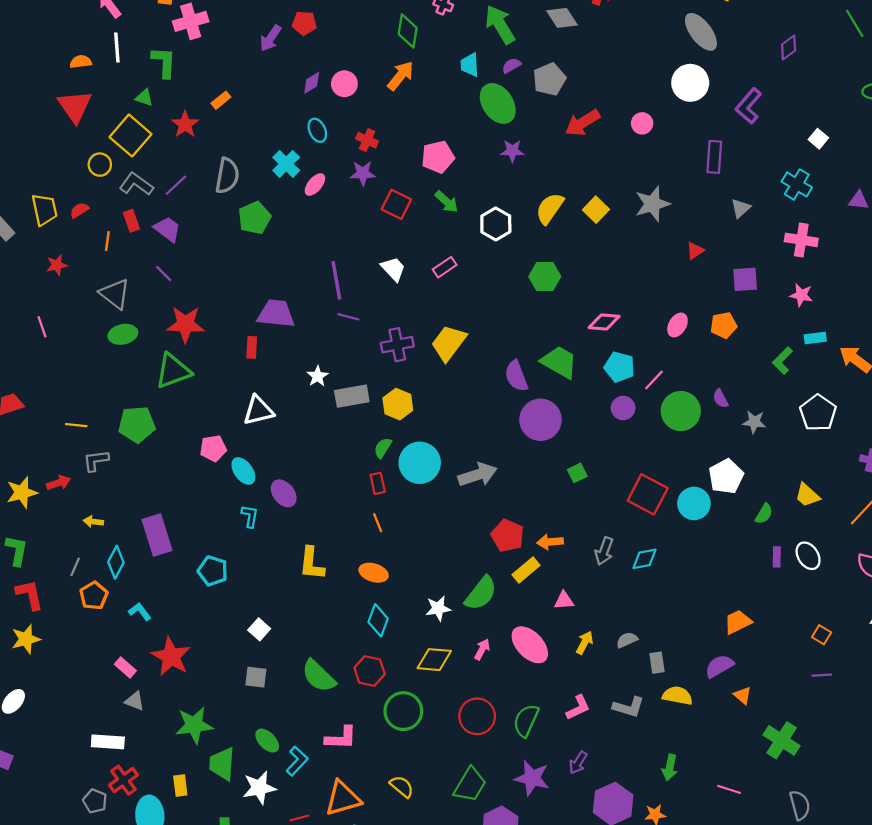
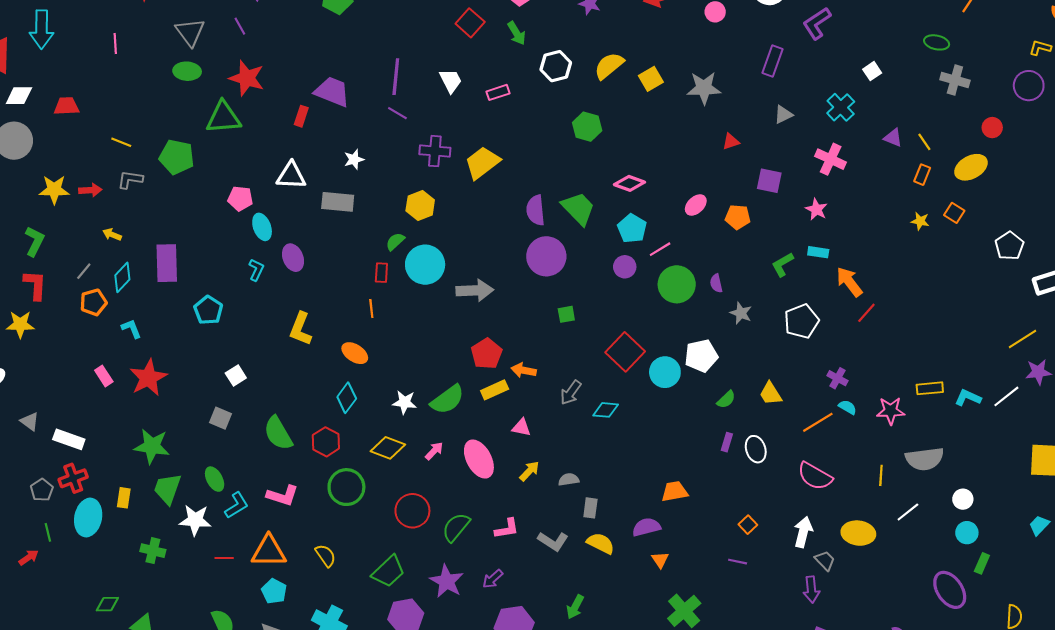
gray rectangle: (352, 396) -> (338, 202), moved
gray triangle: (135, 701) -> (30, 421), moved

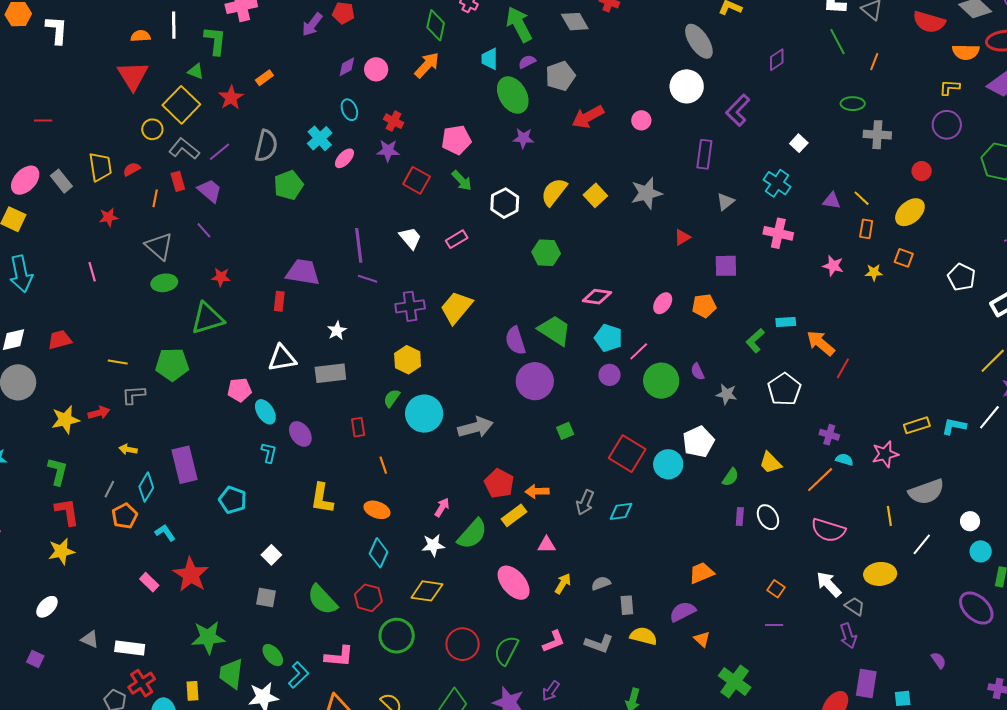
red star: (247, 78) -> (221, 277), size x0.6
pink star: (816, 209) -> (833, 266), moved
red rectangle: (381, 273) -> (358, 427), moved
pink arrow: (434, 451) -> (442, 507), moved
white arrow: (803, 532) -> (829, 584), turned -44

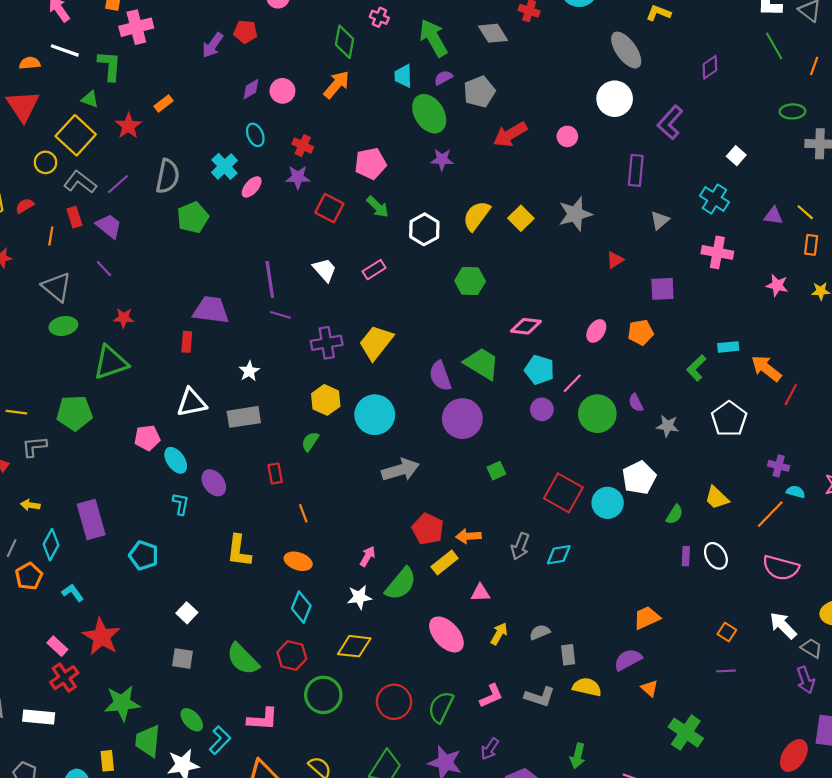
white line: (174, 25) -> (65, 50), turned -68
cyan circle: (424, 414) -> (375, 415), moved
red cross: (142, 683) -> (64, 678), moved

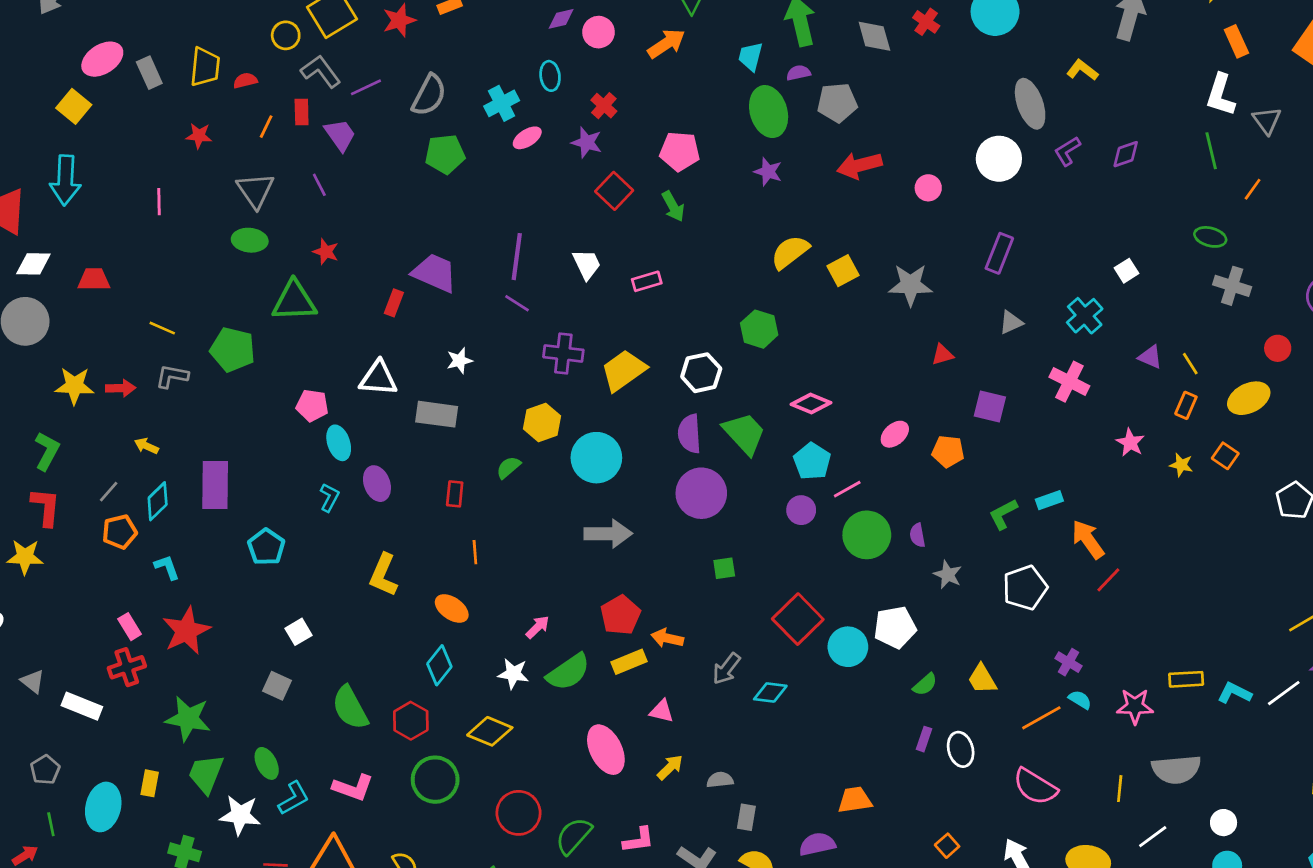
purple L-shape: (670, 122) -> (1067, 151), moved, size x0.7
white hexagon: (424, 229) -> (701, 373), moved
cyan rectangle: (728, 347) -> (1049, 500), turned -30

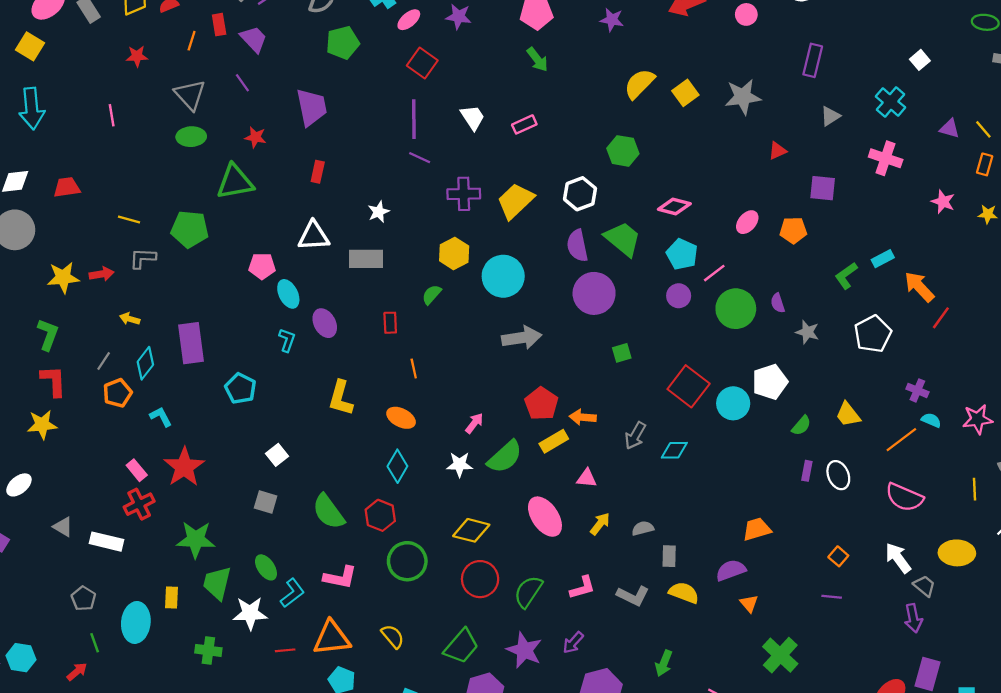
red square: (614, 191) -> (422, 63), moved
purple trapezoid: (435, 273) -> (312, 107), moved, turned 63
yellow diamond: (490, 731) -> (471, 530), moved

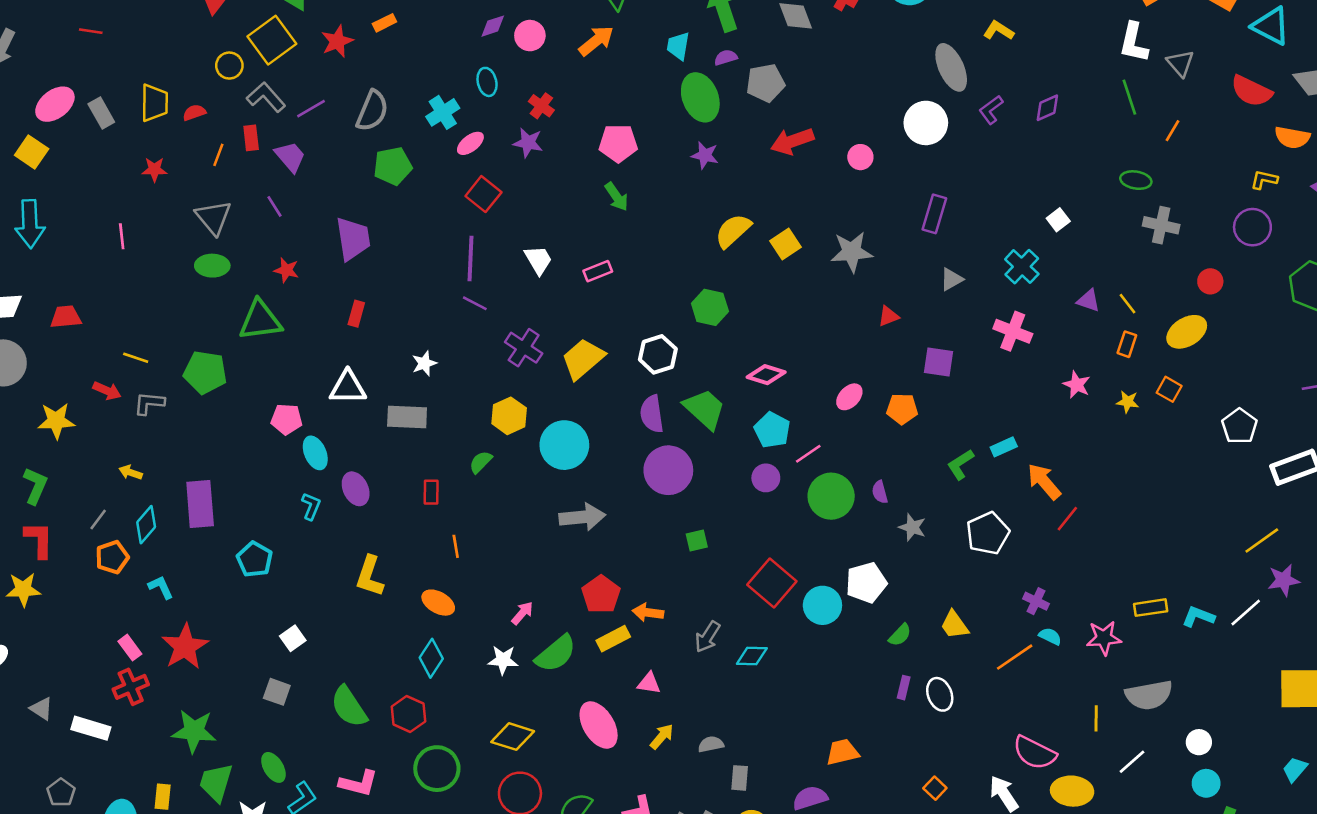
purple cross: (464, 194) -> (524, 348), turned 32
red arrow: (102, 274) -> (107, 391), moved, turned 30
pink semicircle: (904, 497) -> (1035, 753), moved

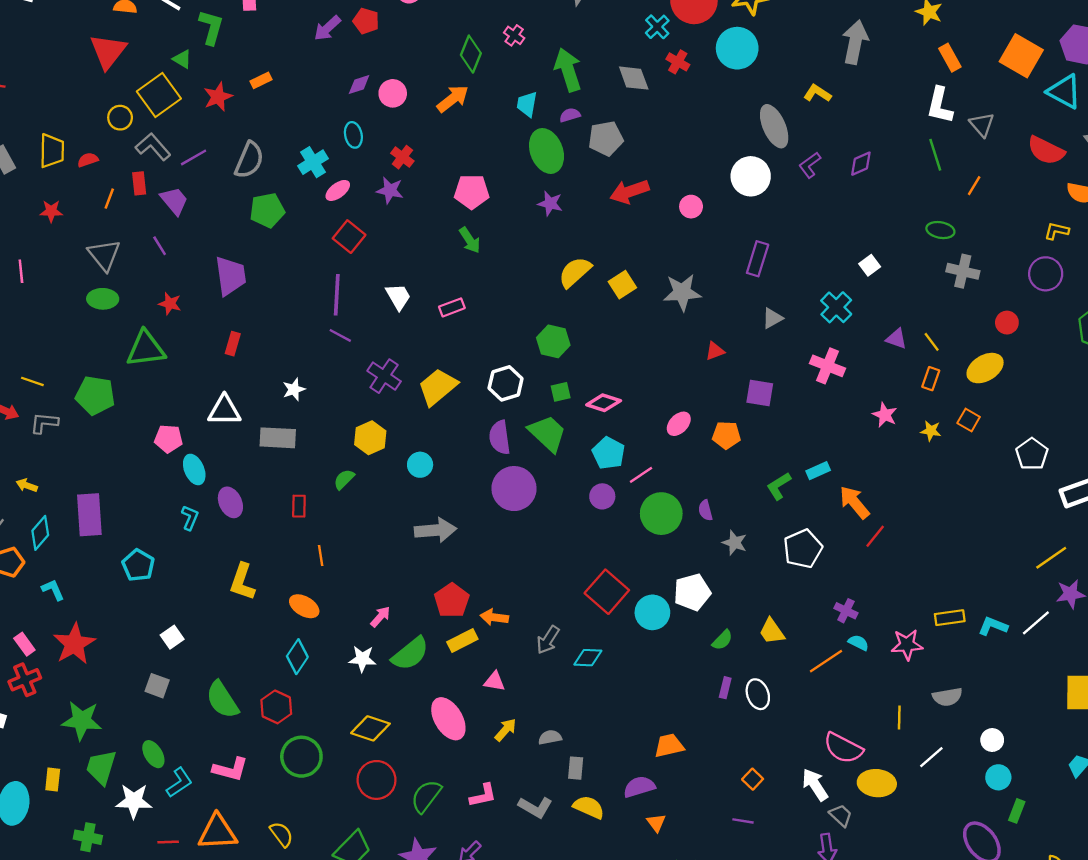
cyan circle: (564, 445) -> (420, 465), size x0.6
green square: (697, 540) -> (561, 392), moved
gray semicircle: (1149, 695) -> (947, 697), size x0.7

